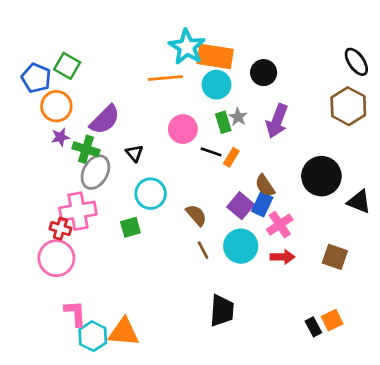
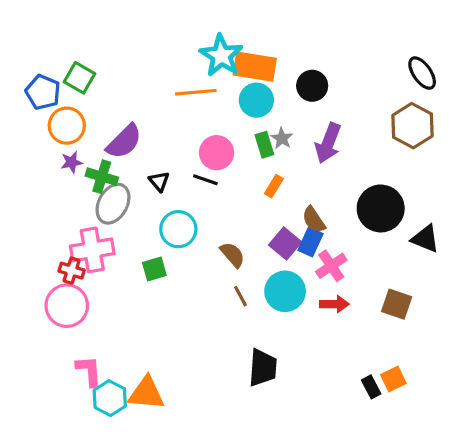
black line: (211, 152) -> (205, 180), moved

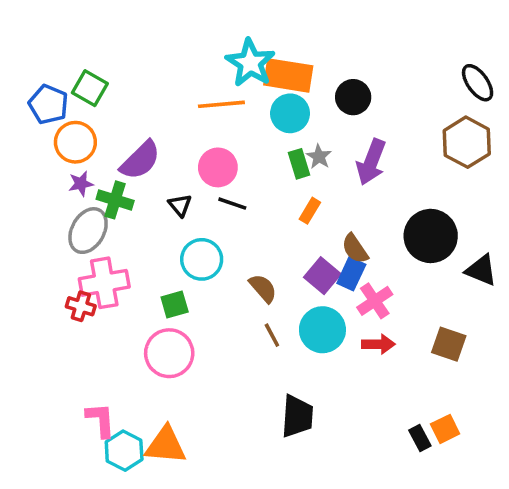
pink circle: (217, 153) -> (218, 167), moved
gray ellipse: (113, 204) -> (88, 231), moved
pink circle: (67, 306) -> (169, 353), moved

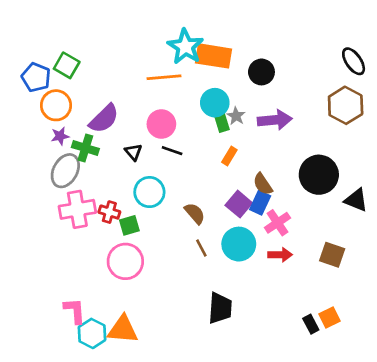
cyan circle: (290, 113) -> (215, 103), moved
purple arrow: (371, 162) -> (275, 120), turned -116
red cross: (81, 306) -> (109, 212), moved

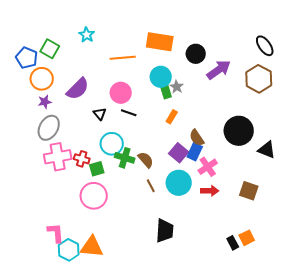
cyan star: (185, 47) -> (87, 35), moved, size x0.6
purple arrow: (275, 120) -> (219, 70), moved, turned -30
green cross: (85, 148) -> (125, 158), moved

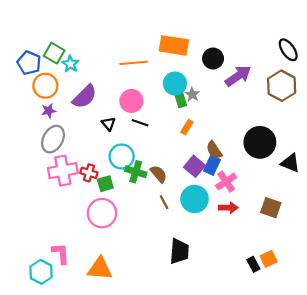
cyan star: (87, 35) -> (70, 64), moved
cyan hexagon: (69, 250) -> (41, 272), moved

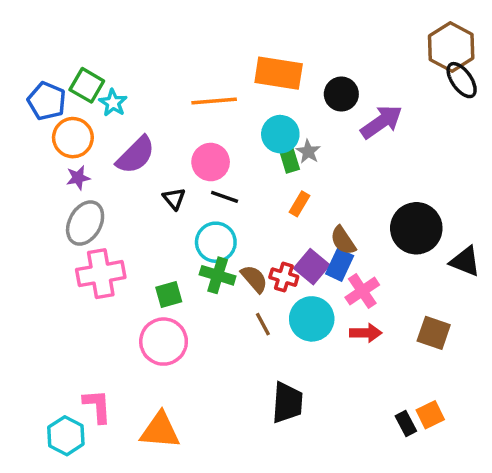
brown hexagon: (282, 86) -> (451, 47), moved
cyan circle: (122, 157) -> (216, 242), moved
red cross: (89, 173) -> (284, 277), moved

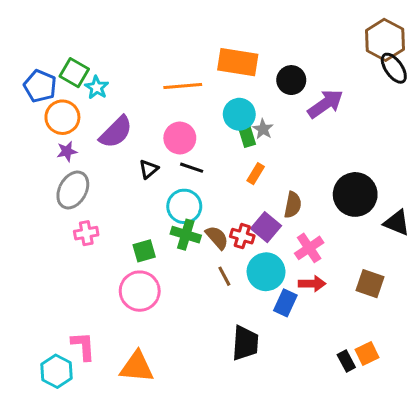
black triangle: (174, 199) -> (149, 169), turned 30
brown semicircle: (343, 240) -> (293, 205), turned -135
blue rectangle: (340, 265) -> (285, 303), moved
pink cross: (101, 274) -> (86, 233), size x0.6

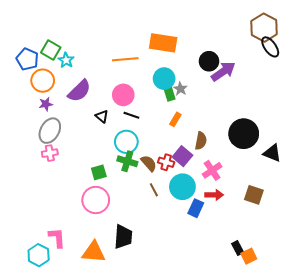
black circle: (291, 80) -> (209, 61), moved
black triangle: (149, 169) -> (102, 116), turned -40
pink cross: (86, 233) -> (50, 153), moved
black trapezoid: (245, 343) -> (123, 237), moved
orange square: (367, 353) -> (249, 256), moved

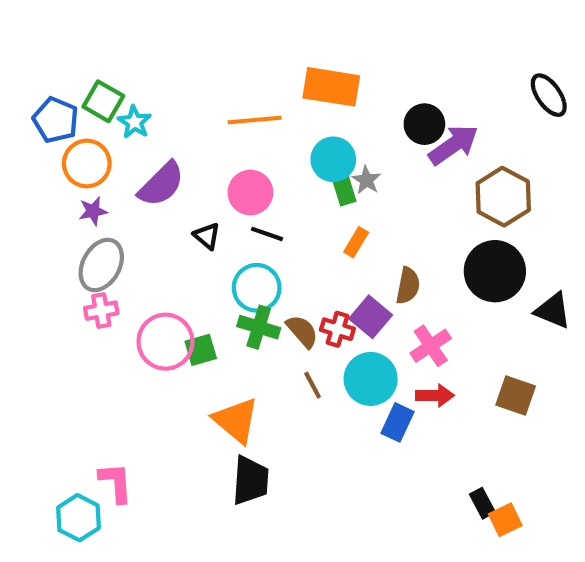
brown hexagon: (264, 28) -> (503, 197), moved
pink circle: (96, 200) -> (165, 342), moved
orange triangle: (94, 252) -> (236, 420), moved, turned 35

